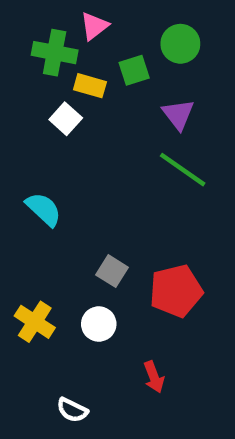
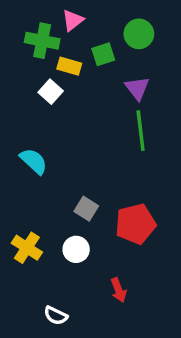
green line: (183, 170) -> (141, 131), turned 48

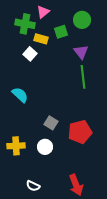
yellow cross: (27, 248) -> (16, 146), turned -36
red arrow: (118, 290) -> (76, 185), moved, size x1.5

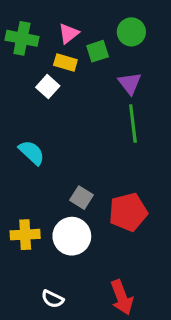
pink triangle: (43, 12) -> (69, 34), moved
green cross: (25, 24) -> (22, 38), moved
white circle: (45, 147) -> (72, 236), size x1.5

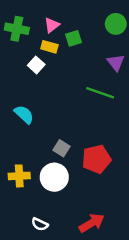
green circle: (131, 32) -> (116, 24), moved
purple triangle: (130, 83) -> (116, 63), moved
green line: (133, 124) -> (100, 93), turned -64
red arrow: (122, 297) -> (92, 223), turned -100

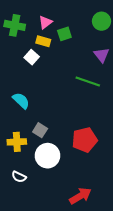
gray square: (61, 148) -> (40, 130), moved
yellow cross: (19, 176) -> (17, 142), moved
white semicircle: (40, 224) -> (19, 177), moved

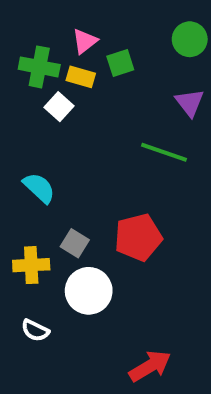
green cross: (15, 25) -> (39, 67), moved
red pentagon: (85, 140) -> (138, 237), moved

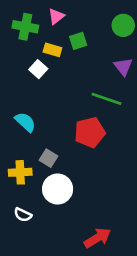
pink triangle: (85, 41) -> (56, 16), moved
green cross: (39, 67) -> (25, 27), moved
red pentagon: (138, 237) -> (90, 132), moved

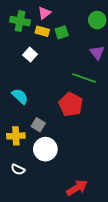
yellow rectangle: (52, 50) -> (42, 31), moved
red pentagon: (90, 132) -> (71, 104), turned -30

